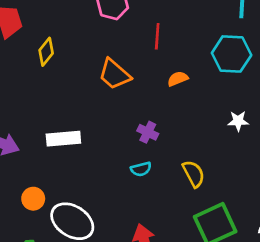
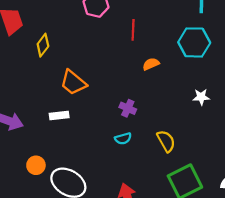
orange trapezoid: (114, 74) -> (73, 83), moved
white rectangle: (63, 139) -> (59, 115), size x0.7

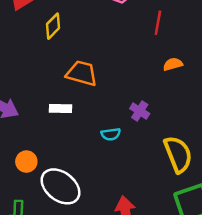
orange trapezoid: (73, 83) -> (82, 73), turned 148
cyan semicircle: (123, 139) -> (111, 134), moved
yellow semicircle: (166, 141) -> (178, 154), size x1.4

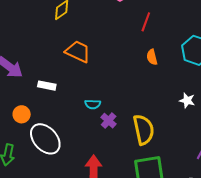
orange semicircle: (173, 64) -> (152, 57), turned -98
white rectangle: (61, 109) -> (47, 86), moved
purple cross: (140, 111) -> (109, 121), moved

